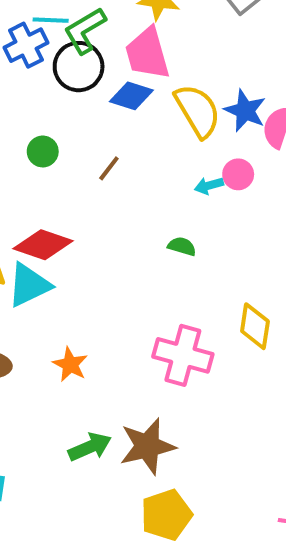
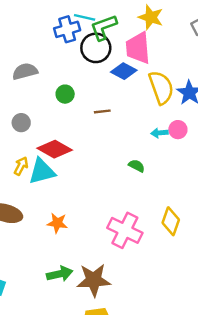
brown line: (109, 168) -> (102, 111), turned 35
orange star: (70, 364) -> (57, 223), turned -30

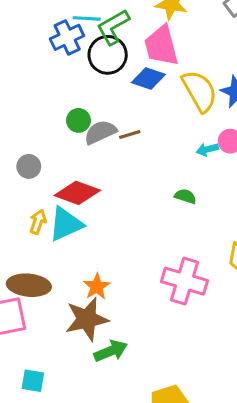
gray semicircle: (25, 71) -> (100, 132), moved
orange star: (57, 223) -> (97, 286), turned -30
brown star: (94, 280) -> (87, 319), moved

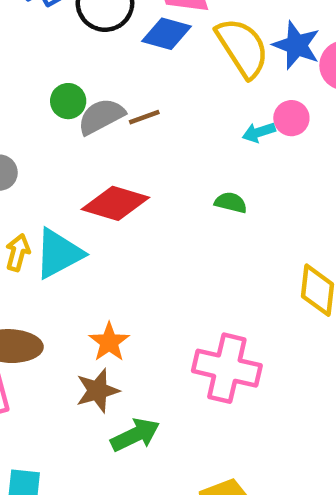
red diamond: (77, 193) -> (115, 203), moved
pink cross: (184, 281) -> (227, 368), moved
brown star: (87, 319) -> (97, 391), size x0.7

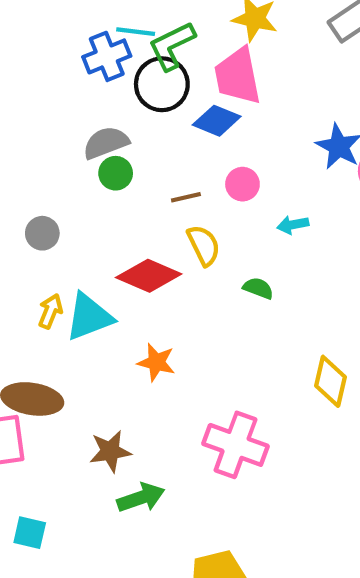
yellow semicircle: (242, 48) -> (204, 245), moved, size x0.7
gray semicircle: (101, 116) -> (106, 143), moved
pink circle: (291, 118) -> (242, 184), moved
orange star: (109, 342) -> (156, 362), moved, turned -30

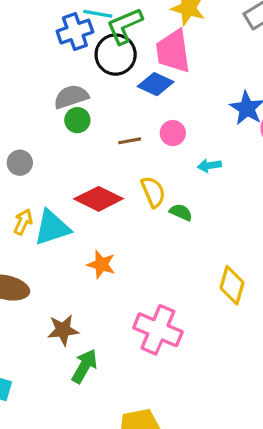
yellow semicircle: (204, 245) -> (153, 192), moved
green arrow: (141, 498) -> (85, 366), turned -44

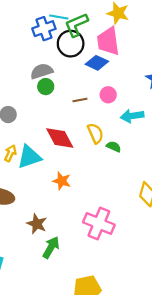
cyan arrow: (209, 166) -> (132, 116), size x1.5
red diamond: (99, 199) -> (60, 138), turned 36
brown star: (63, 330) -> (37, 224), turned 30

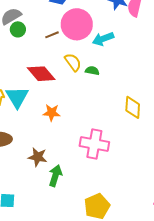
pink circle: (108, 95) -> (77, 24), size x2.0
cyan triangle: (29, 157) -> (17, 97), turned -30

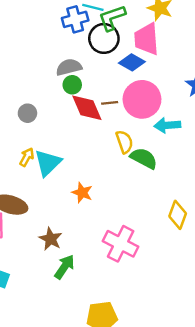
green semicircle: (92, 71) -> (144, 158), size x1.6
red diamond: (41, 74) -> (87, 108), moved

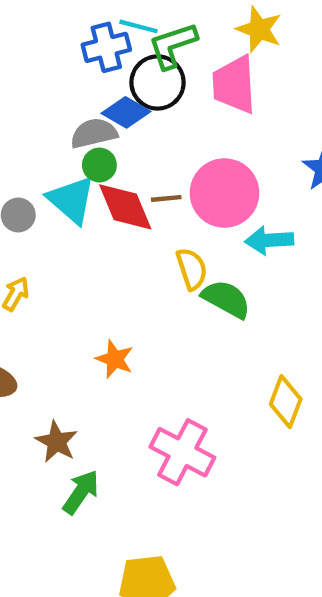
blue diamond: (132, 62) -> (126, 112), moved
cyan triangle: (48, 163) -> (71, 200), moved, turned -36

